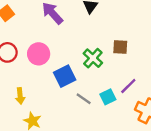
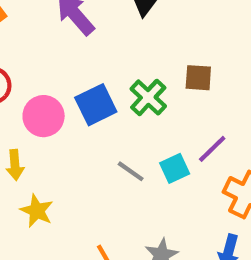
pink circle: (39, 54) -> (44, 116), moved
blue square: (65, 76) -> (96, 105), moved

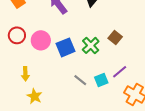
brown square: (198, 78) -> (115, 37), turned 32
pink circle: (44, 116) -> (41, 40), moved

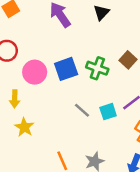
pink circle: (41, 40) -> (35, 72), moved
green cross: (91, 45) -> (97, 68), turned -30

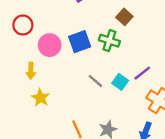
brown square: (128, 60) -> (124, 17), moved
cyan square: (108, 112) -> (120, 82), turned -35

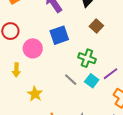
green cross: (109, 41) -> (87, 58), moved
blue square: (80, 42) -> (59, 35), moved
yellow star: (40, 98) -> (35, 94), moved

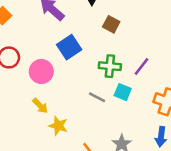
yellow arrow: (16, 70) -> (40, 106), moved, turned -32
purple line: (110, 74) -> (142, 66), moved

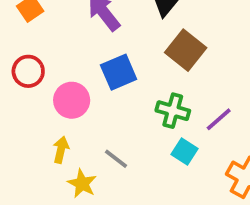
brown square: (111, 24) -> (186, 50), size x1.5
gray line: (97, 97) -> (116, 159), moved
yellow arrow: (40, 106) -> (61, 150), turned -133

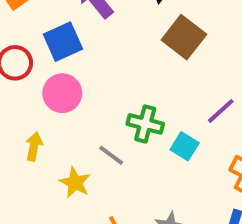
blue square: (119, 72) -> (63, 42), moved
green cross: (173, 111) -> (145, 124), moved
yellow arrow: (61, 150) -> (34, 146), moved

